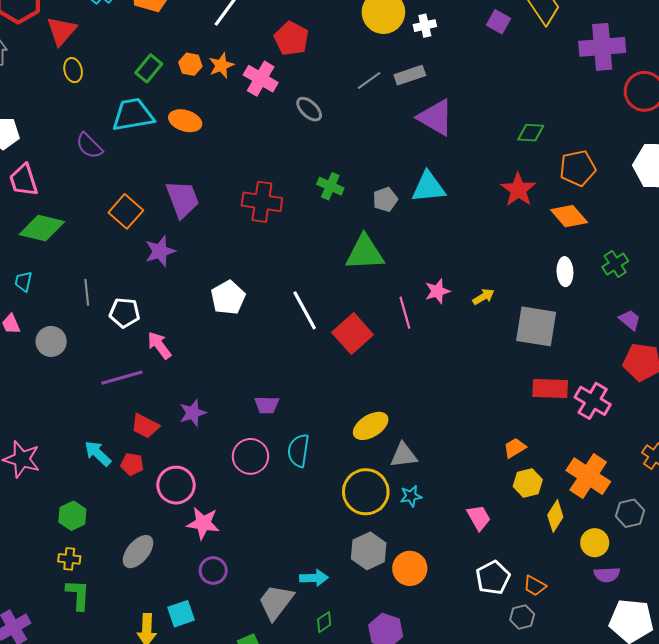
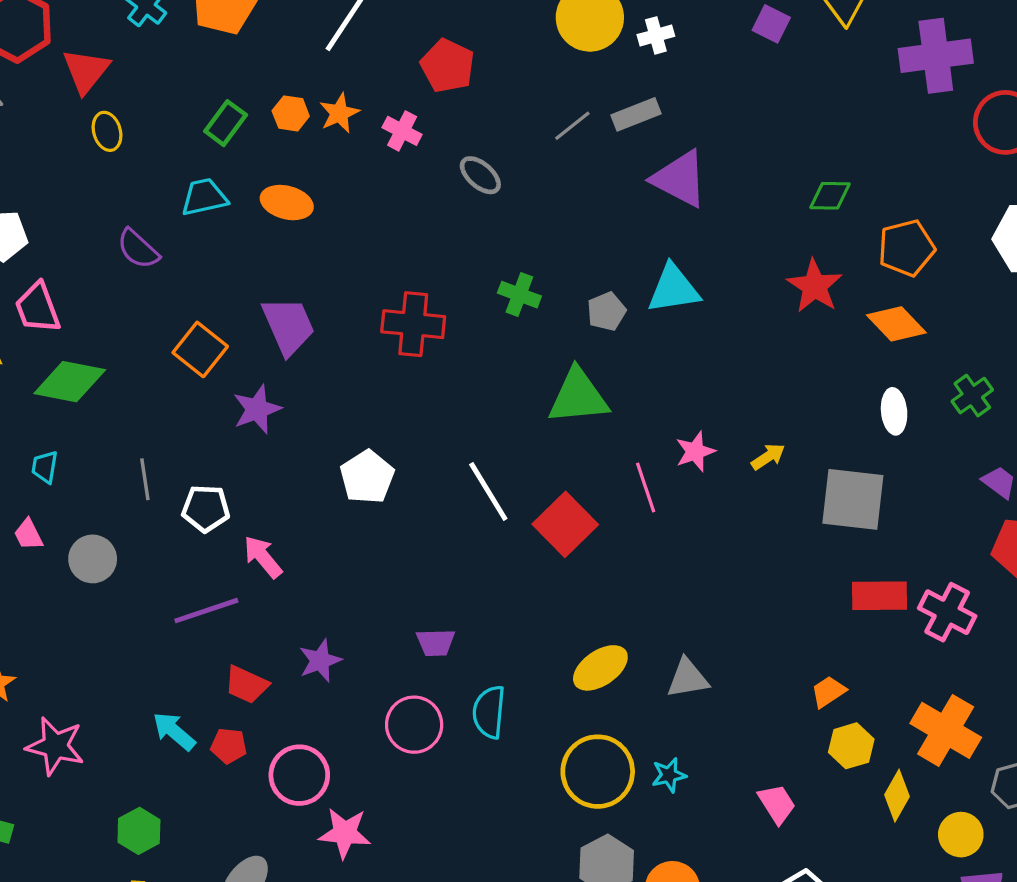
pink cross: (261, 79) -> (402, 131), size x0.7
cyan trapezoid: (133, 115) -> (204, 197), size x0.7
gray triangle: (404, 455) -> (688, 678), moved

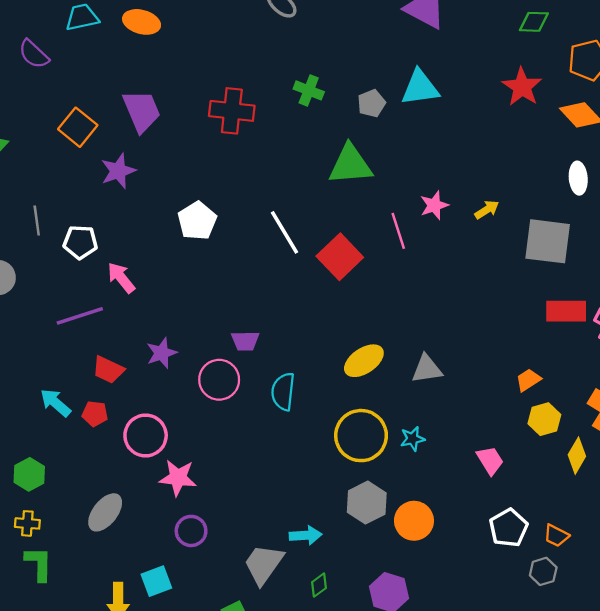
pink circle: (414, 725) -> (219, 380), moved

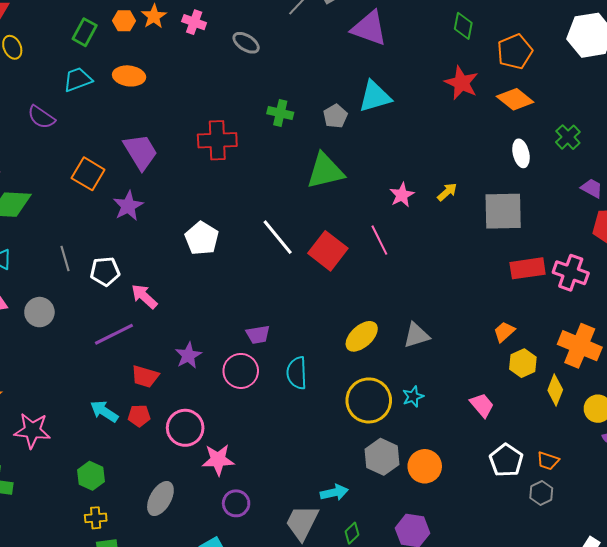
green diamond: (534, 22) -> (463, 26), turned -72
pink line: (398, 231) -> (379, 240), moved

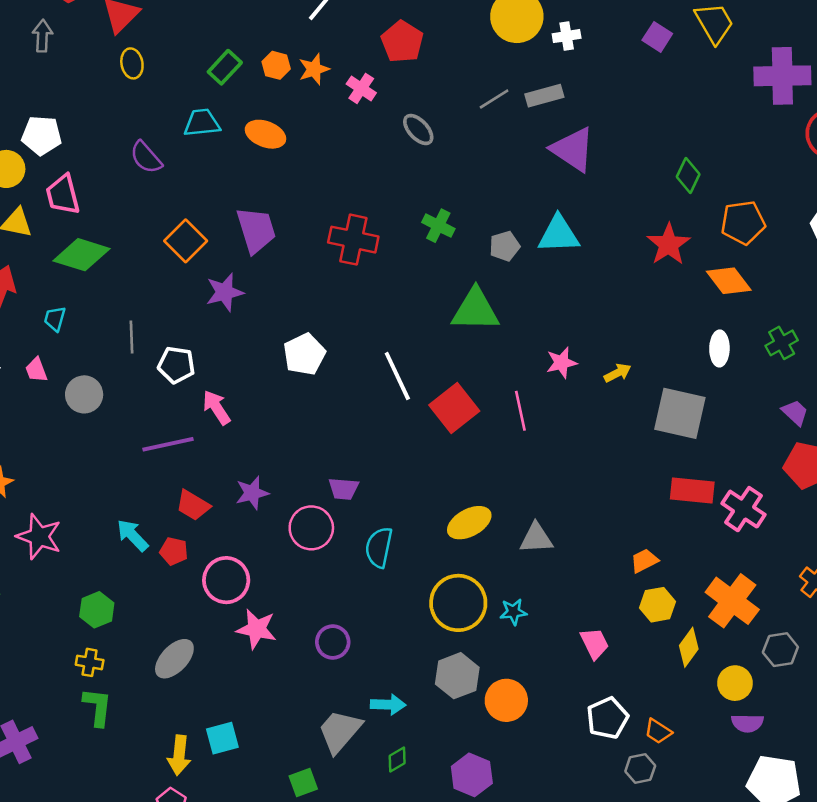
purple circle: (236, 503) -> (333, 642), moved

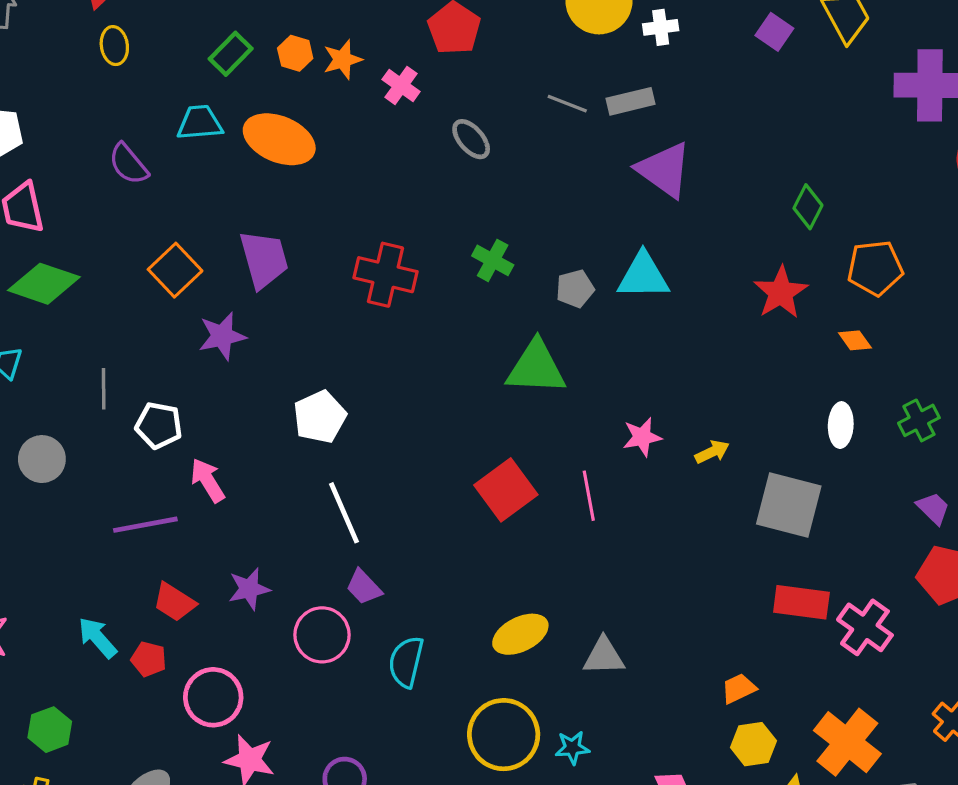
gray line: (494, 99) -> (567, 104), turned 52
orange ellipse: (265, 134) -> (279, 139), size x1.4
orange diamond: (729, 281) -> (855, 340), size x0.6
white line: (397, 376) -> (344, 513), moved
purple trapezoid: (343, 489) -> (364, 587), turned 40

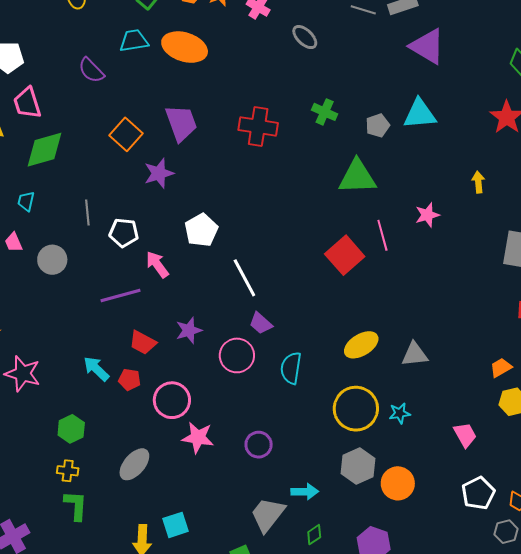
green diamond: (44, 284) -> (44, 150), turned -30
white pentagon: (320, 417) -> (201, 230), moved
yellow arrow: (712, 452) -> (478, 182), moved, turned -65
pink line: (589, 496) -> (382, 235), moved

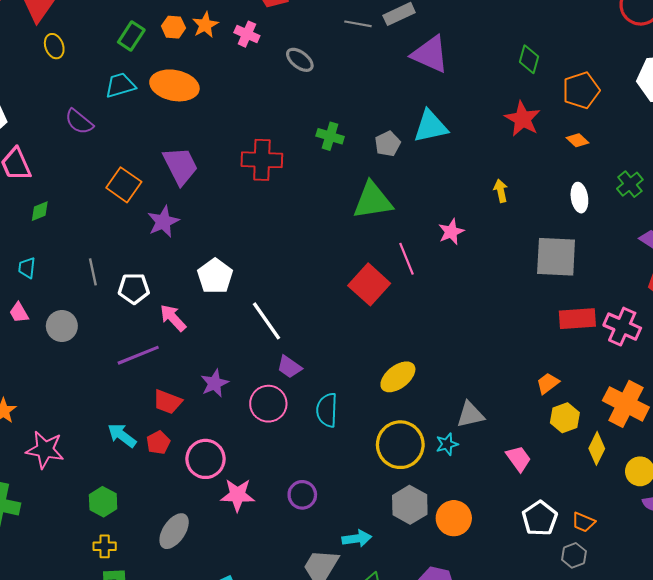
green diamond: (44, 150) -> (40, 211), size x0.5
gray triangle: (415, 354) -> (470, 415), moved
red pentagon: (130, 380) -> (158, 443), turned -30

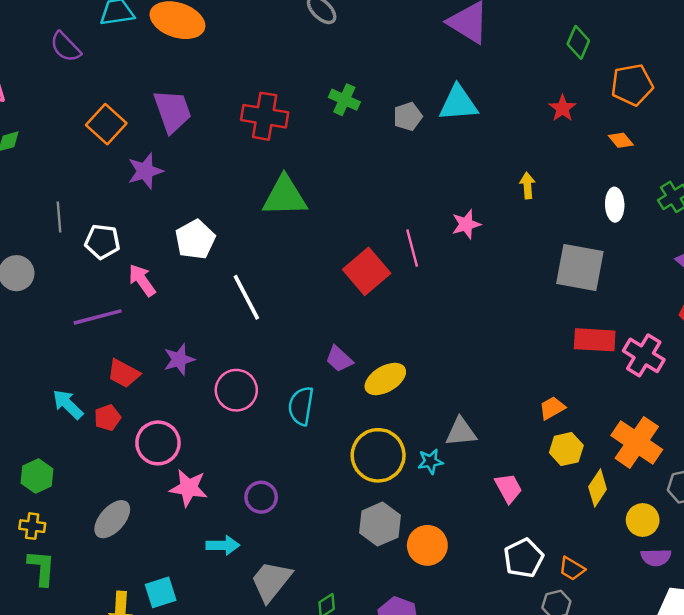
red star: (523, 119) -> (562, 108), size x0.7
green triangle: (373, 201) -> (285, 196), moved
purple trapezoid: (289, 367) -> (339, 359), moved
cyan arrow: (357, 539) -> (223, 545), moved

